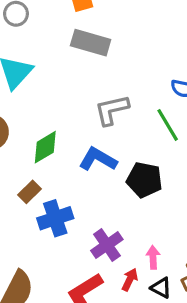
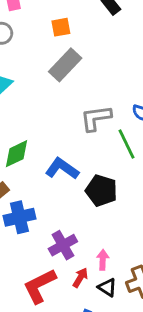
gray rectangle: (91, 43) -> (65, 65), turned -68
gray L-shape: (112, 110) -> (96, 118), moved

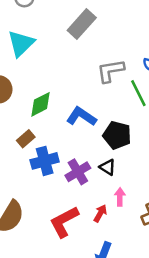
purple cross: (63, 245) -> (78, 172), moved
black triangle: (107, 287) -> (107, 167), moved

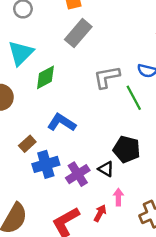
green diamond: (40, 104) -> (45, 77), moved
blue L-shape: (81, 117) -> (62, 123), moved
black pentagon: (117, 135) -> (127, 149), moved

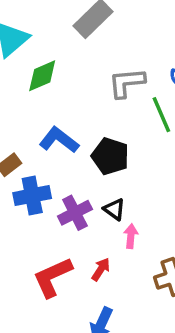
black pentagon: (127, 149) -> (110, 156), moved
pink arrow: (118, 197) -> (131, 236), moved

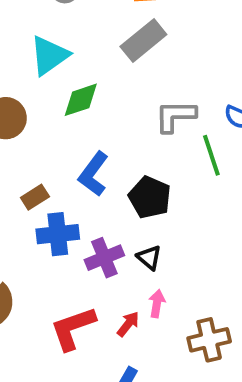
blue L-shape: (59, 140) -> (93, 174), turned -96
pink arrow: (131, 236) -> (157, 304), moved

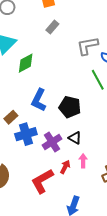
gray rectangle: (143, 40) -> (52, 27), size x0.6
gray L-shape: (175, 116) -> (87, 46), moved
red arrow: (128, 324) -> (65, 167), moved

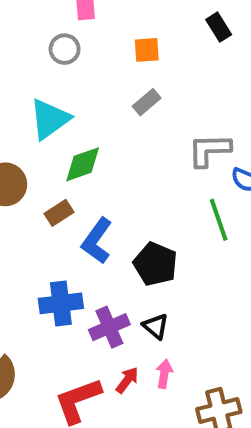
brown rectangle: (11, 117) -> (59, 213), moved

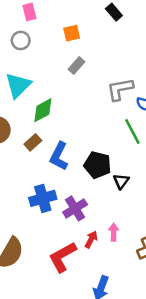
black triangle: (156, 326) -> (121, 181), moved, turned 35

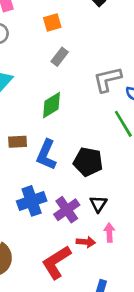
green diamond: (43, 110) -> (52, 105), moved
brown rectangle: (33, 142) -> (18, 142), turned 42
black triangle: (121, 181) -> (98, 204), moved
red arrow: (91, 240) -> (86, 242), turned 70

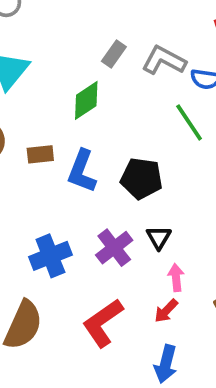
gray rectangle: (60, 57) -> (114, 54), moved
gray L-shape: (107, 79) -> (164, 60), turned 44
blue cross: (32, 201) -> (50, 256), moved
red arrow: (86, 242) -> (166, 311), moved, turned 132

